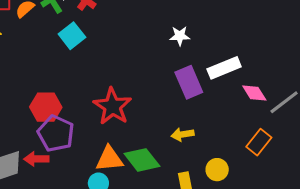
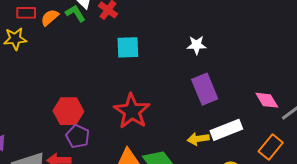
cyan square: (72, 36) -> (128, 47), moved, turned 35
white rectangle: (224, 68) -> (226, 130), moved
purple pentagon: (56, 133) -> (78, 136), size x0.7

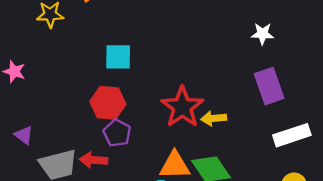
cyan square: (128, 47) -> (118, 57), moved
yellow arrow: (198, 139) -> (214, 118), moved

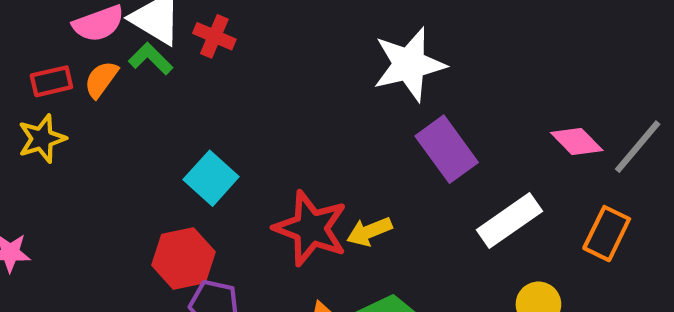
white star: (263, 34) -> (409, 64), size x1.8
cyan square: (118, 57) -> (211, 178), moved, turned -32

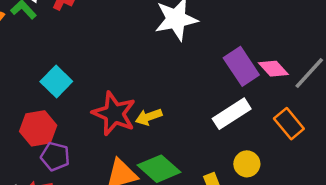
purple rectangle: (447, 149) -> (241, 66), moved
orange rectangle: (607, 234) -> (289, 124), turned -68

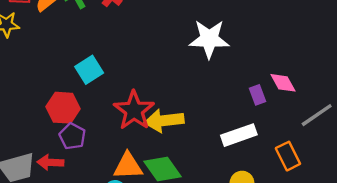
purple rectangle: (241, 66) -> (257, 95), size x0.6
pink diamond: (273, 69) -> (283, 83), moved
yellow arrow: (149, 117) -> (164, 121), size x1.6

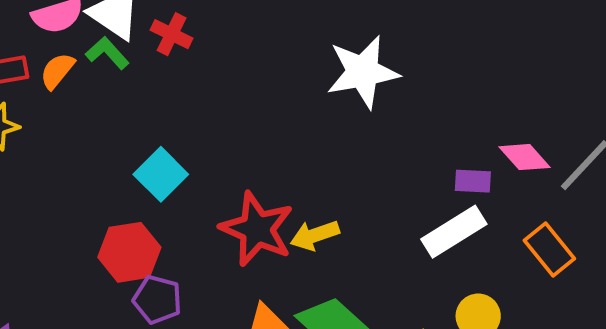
pink diamond: (283, 83) -> (524, 157), moved
purple rectangle: (257, 95) -> (473, 181), moved, turned -54
yellow arrow: (164, 121) -> (315, 235), size x0.7

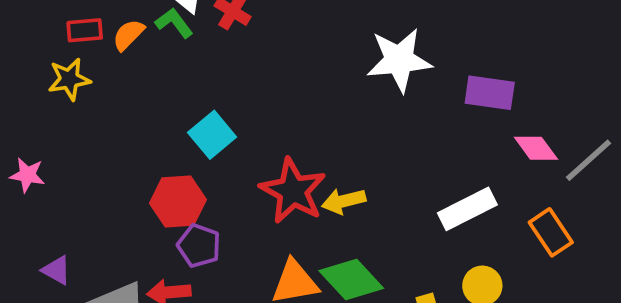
purple rectangle: (473, 181) -> (490, 93), moved, size x1.5

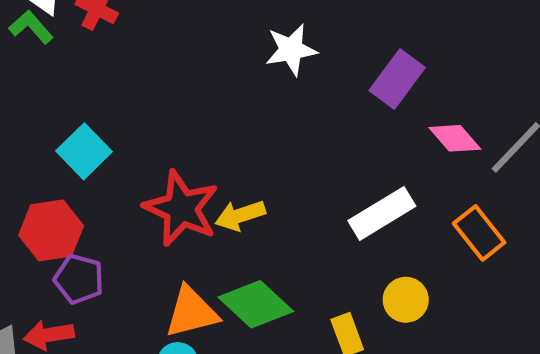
white star: (399, 60) -> (291, 50), size x0.7
purple rectangle: (490, 93) -> (397, 79), turned -57

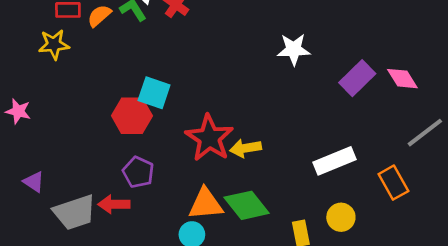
pink diamond: (455, 138) -> (402, 79), moved
cyan square: (84, 151) -> (154, 93), turned -36
red hexagon: (51, 230) -> (132, 116), moved

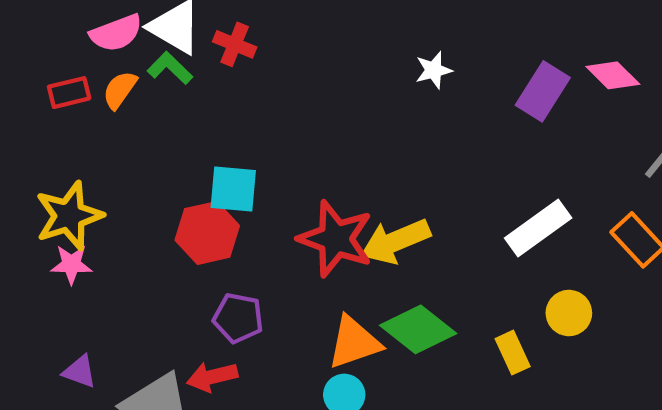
yellow star: (54, 44) -> (69, 216), moved, size x1.4
white star: (294, 49) -> (434, 70), size x0.7
pink star: (18, 111) -> (71, 264), moved
yellow arrow: (246, 148) -> (395, 241), size x1.4

